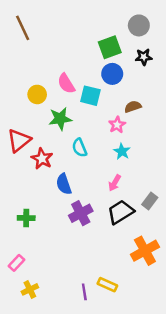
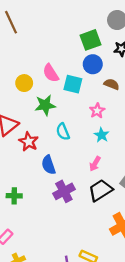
brown semicircle: (133, 107) -> (112, 84), moved, turned 40

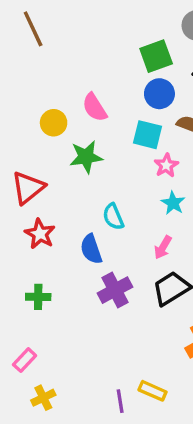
cyan square: (73, 84) -> (147, 135), moved
cyan semicircle: (63, 132) -> (113, 217), moved
red star: (29, 142) -> (40, 234), moved

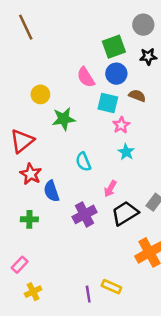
pink semicircle: (95, 107) -> (86, 77), moved
pink arrow: (163, 247) -> (110, 189), moved
blue semicircle: (91, 249) -> (51, 191), moved

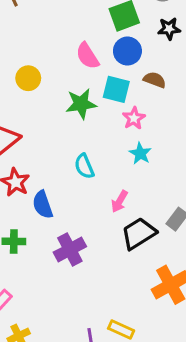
green star: (64, 119) -> (81, 104), moved
purple cross: (85, 214) -> (70, 249), moved

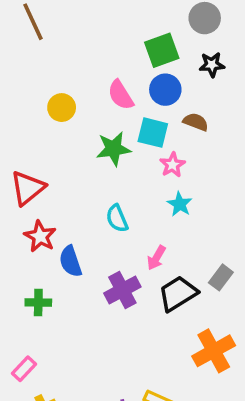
yellow circle: (28, 78) -> (62, 108), moved
purple cross: (70, 249) -> (122, 290), moved

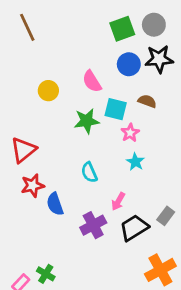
green square: (162, 50) -> (122, 29), moved
black star: (212, 65) -> (159, 59), size x1.5
blue circle: (165, 90) -> (129, 64), moved
red star: (40, 236) -> (33, 186), turned 30
green cross: (38, 303) -> (46, 274), moved, turned 30

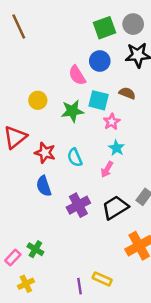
blue circle: (129, 64) -> (100, 61), moved
yellow circle: (48, 91) -> (38, 100), moved
red star: (33, 186) -> (45, 153), moved, turned 30
pink arrow: (118, 201) -> (107, 169), moved

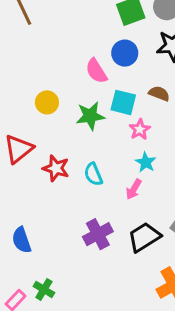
blue semicircle: (44, 186) -> (21, 240), moved

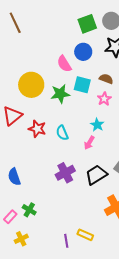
yellow circle: (47, 102) -> (31, 85), size x1.6
pink star: (140, 129) -> (104, 99), moved

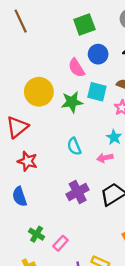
green square: (87, 24) -> (84, 25), moved
red star: (37, 129) -> (27, 161), moved
pink arrow: (89, 143) -> (105, 158), turned 48
pink rectangle: (10, 217) -> (60, 243), moved

